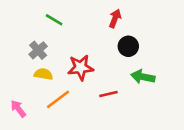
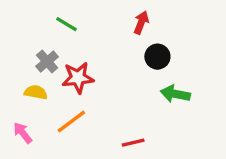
red star: (81, 68) -> (78, 78), moved
yellow semicircle: (43, 74) -> (36, 92), moved
red line: (108, 94) -> (133, 143), moved

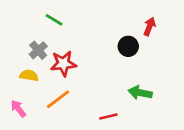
red arrow: (141, 23) -> (149, 26), moved
green arrow: (175, 94) -> (140, 93), moved

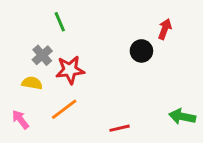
green line: (54, 20) -> (60, 22), turned 36
green arrow: (140, 93) -> (182, 117), moved

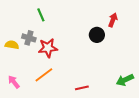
gray cross: (42, 55) -> (29, 38), turned -32
yellow semicircle: (32, 83) -> (12, 45), moved
green arrow: (182, 117) -> (125, 80), turned -36

